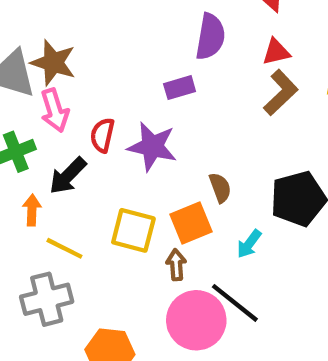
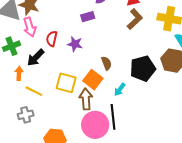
purple star: (152, 147) -> (75, 44), size x0.7
orange square: (191, 223) -> (93, 80), turned -30
brown arrow: (176, 265) -> (86, 99), size x1.5
gray cross: (47, 299) -> (26, 115), size x0.7
black line: (235, 303) -> (113, 117), turned 45

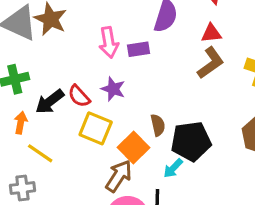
pink arrow: (30, 27) -> (109, 42), moved
red semicircle: (52, 39) -> (79, 96), moved, turned -63
black pentagon: (143, 68) -> (191, 141), moved
yellow square: (66, 83) -> (96, 128), moved
brown arrow: (86, 99) -> (119, 176), turned 30

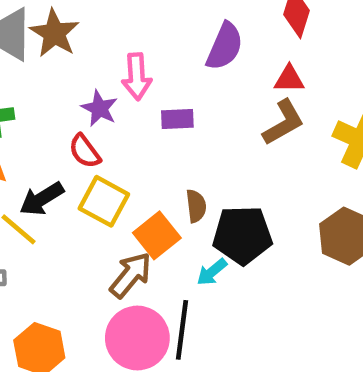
purple rectangle: (139, 49) -> (177, 119), moved
purple star: (113, 89) -> (99, 108), moved
black arrow: (50, 102) -> (42, 199), moved

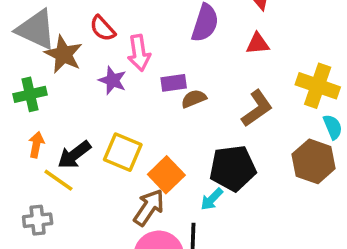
brown star: (54, 33) -> (63, 54), moved
brown L-shape: (283, 123) -> (257, 108), moved
red semicircle: (85, 151) -> (103, 28), moved
brown semicircle: (196, 206) -> (194, 99), moved, turned -100

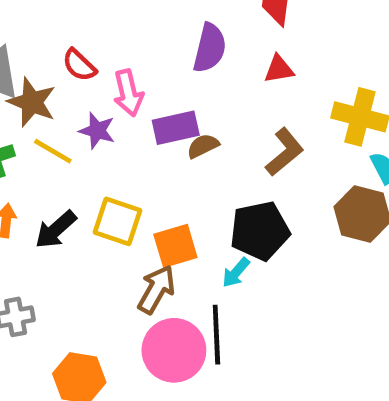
purple rectangle: (174, 83) -> (176, 128), size x1.4
orange square: (166, 175) -> (175, 246), turned 32
yellow line: (58, 180) -> (53, 151), moved

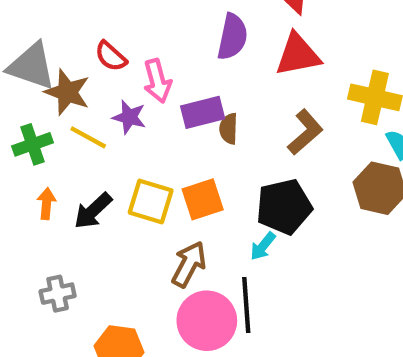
red triangle: (279, 69) -> (298, 55), size x1.6
brown semicircle: (203, 146) -> (229, 129), turned -60
orange square: (175, 246) -> (203, 199), moved

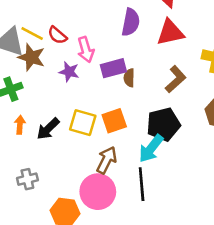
yellow line: (88, 137) -> (32, 33), moved
cyan arrow: (263, 246) -> (151, 149), size x1.6
pink circle: (207, 321) -> (98, 192), moved

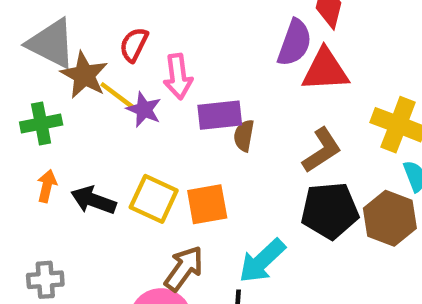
purple semicircle: (131, 22) -> (294, 43), moved
yellow line: (32, 33) -> (117, 96), moved
red semicircle: (57, 35) -> (134, 45), turned 66
black pentagon: (163, 124) -> (330, 211), moved
black arrow: (48, 129) -> (93, 200), turned 55

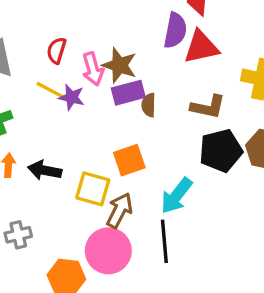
brown star: (84, 75) -> (119, 65), moved
brown L-shape: (322, 150) -> (208, 107), turned 54
yellow square: (154, 199) -> (93, 189), moved

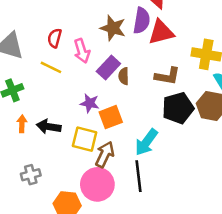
brown star: (119, 65) -> (113, 28), moved
purple rectangle: (128, 93) -> (108, 68), turned -30
purple star: (72, 97) -> (90, 103), moved

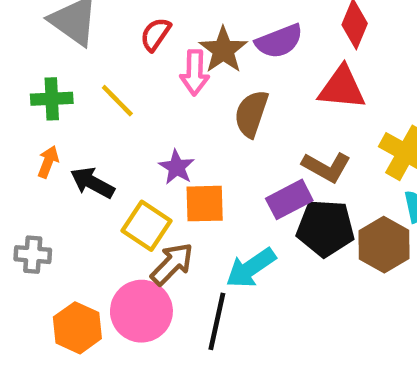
purple semicircle: (142, 21) -> (279, 41), moved, turned 40
brown star: (113, 28) -> (223, 50), moved
yellow line: (51, 67) -> (117, 101), moved
purple rectangle: (108, 68) -> (289, 199), moved
brown semicircle: (124, 76) -> (251, 114), moved, size x1.5

